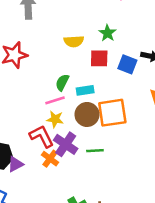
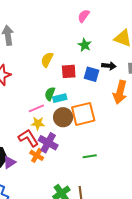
green star: (107, 33) -> (85, 45), moved
yellow semicircle: (74, 41) -> (47, 60), turned 126
green semicircle: (62, 82) -> (50, 94), moved
green line: (95, 151) -> (90, 156), moved

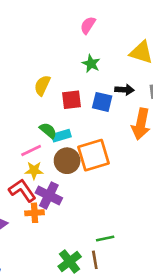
green semicircle: (50, 94) -> (48, 130), turned 112
orange cross: (37, 155) -> (35, 213), turned -32
green line: (90, 156) -> (105, 238), moved

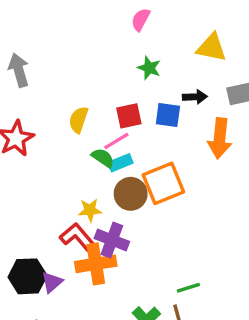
yellow semicircle: (42, 85) -> (78, 120), moved
pink line: (31, 151) -> (116, 141), moved
orange cross: (35, 213) -> (96, 264), size x1.6

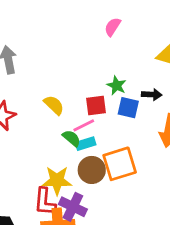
green star: (149, 68) -> (117, 85), moved
yellow semicircle: (78, 120) -> (54, 105), turned 110
yellow star: (90, 210) -> (57, 181), size x1.5
red L-shape: (78, 237) -> (45, 202), turned -140

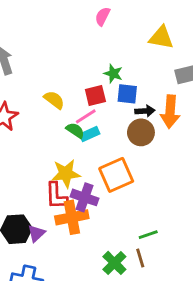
black arrow: (152, 95) -> (145, 111), moved
orange square: (120, 164) -> (116, 175), moved
brown circle: (92, 170) -> (141, 132), moved

